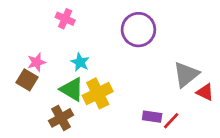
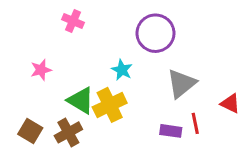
cyan star: (80, 62) -> (122, 70), moved
gray triangle: (186, 74) -> (181, 84), moved
brown square: (27, 80) -> (30, 131), moved
red line: (171, 121) -> (195, 123), moved, turned -54

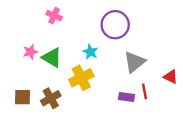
green triangle: (81, 100) -> (52, 58), moved
brown square: (30, 131) -> (22, 97), turned -30

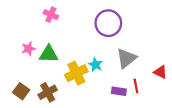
cyan star: (90, 52) -> (96, 65), moved
green triangle: (52, 58) -> (49, 54), turned -30
brown square: (22, 97) -> (21, 91), turned 35

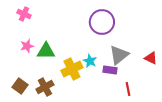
pink cross: (51, 15) -> (24, 14), moved
red triangle: (160, 72) -> (151, 58), moved
red line: (136, 86) -> (128, 89), moved
purple rectangle: (119, 91) -> (110, 70), moved

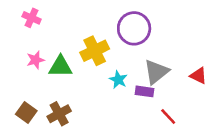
yellow cross: (72, 69) -> (95, 51), moved
red line: (128, 89) -> (168, 116), turned -32

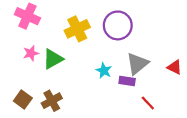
pink cross: (32, 18) -> (27, 16), size x1.5
yellow cross: (95, 51) -> (77, 29), moved
green triangle: (60, 66) -> (53, 59), turned -30

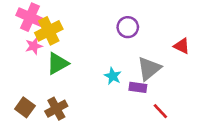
purple circle: (118, 25) -> (128, 27), size x0.7
yellow cross: (77, 29) -> (49, 31), moved
pink star: (31, 53) -> (34, 46), moved
red triangle: (175, 67) -> (182, 46), moved

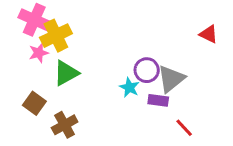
purple circle: (128, 27) -> (147, 70), moved
red triangle: (182, 46) -> (209, 34), moved
brown square: (25, 107) -> (34, 103), moved

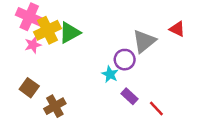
green triangle: (66, 73) -> (70, 33), moved
gray triangle: (171, 79) -> (144, 41), moved
purple rectangle: (158, 100) -> (130, 96), moved, turned 35

